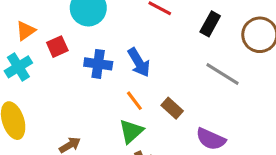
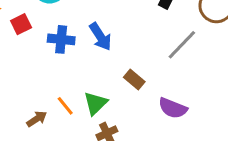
gray line: (223, 74) -> (182, 45), turned -76
orange line: (134, 101) -> (65, 106), moved

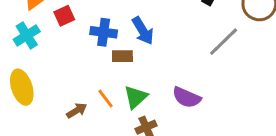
brown rectangle: (134, 80) -> (122, 56), moved, turned -42
purple semicircle: (173, 108) -> (187, 97), moved

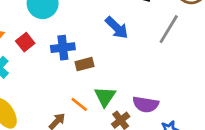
blue arrow: (143, 31) -> (117, 28), moved
purple semicircle: (187, 97) -> (146, 104), moved

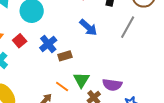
blue cross: (63, 48) -> (48, 44), turned -30

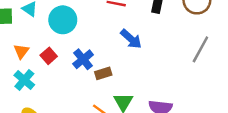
gray line: (128, 27) -> (200, 49), moved

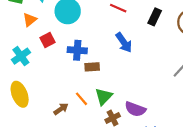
orange triangle: (21, 51) -> (30, 20), moved
blue cross: (83, 59) -> (77, 50), turned 30

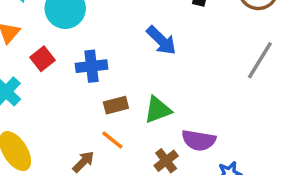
brown rectangle: (92, 67) -> (116, 105), moved
green triangle: (104, 96) -> (158, 110), moved, turned 36

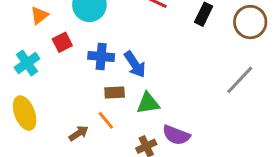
blue arrow: (161, 40) -> (135, 64), moved

